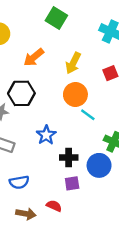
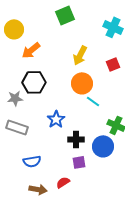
green square: (56, 18) -> (65, 15), turned 36
orange arrow: (34, 57) -> (31, 50), moved
red semicircle: (54, 206) -> (63, 182), turned -56

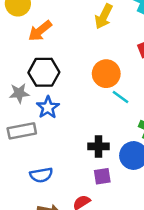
yellow arrow: (80, 55) -> (104, 16), moved
blue star: (56, 119) -> (48, 107), moved
gray rectangle: (17, 127) -> (22, 131), turned -30

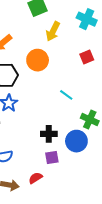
orange circle: (106, 74) -> (38, 60), moved

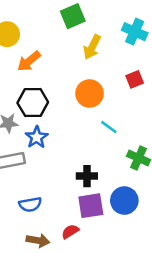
orange circle: (38, 60) -> (90, 93), moved
blue circle: (76, 141) -> (124, 201), moved
purple square: (52, 157) -> (91, 206), size x1.5

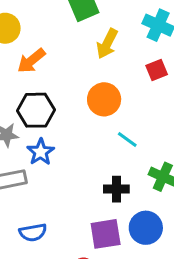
red square: (135, 79) -> (157, 70), moved
black cross: (87, 176) -> (116, 189), moved

